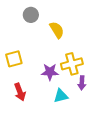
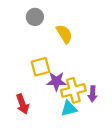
yellow square: (14, 59) -> (41, 67), moved
yellow cross: (72, 64) -> (73, 90), moved

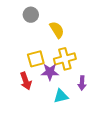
yellow cross: (73, 90) -> (65, 59), moved
red arrow: (22, 104) -> (26, 81), moved

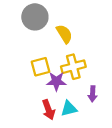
gray circle: (31, 15) -> (35, 17), size x1.5
red arrow: (26, 81) -> (48, 110), moved

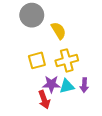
purple star: (56, 81) -> (51, 84), moved
cyan triangle: (69, 109) -> (67, 86), moved

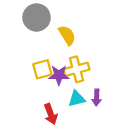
purple star: (51, 84) -> (59, 75), moved

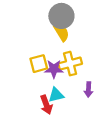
gray circle: (37, 17) -> (61, 16), moved
cyan triangle: (77, 99) -> (56, 95), moved

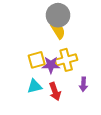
cyan triangle: (56, 95) -> (35, 86), moved
red arrow: (46, 105) -> (55, 91), moved

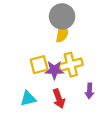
yellow semicircle: (58, 30) -> (62, 33), turned 42
cyan triangle: (35, 86) -> (28, 99), moved

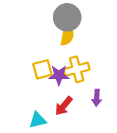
cyan triangle: (28, 99) -> (38, 120), moved
red arrow: (59, 99) -> (64, 106), turned 60

